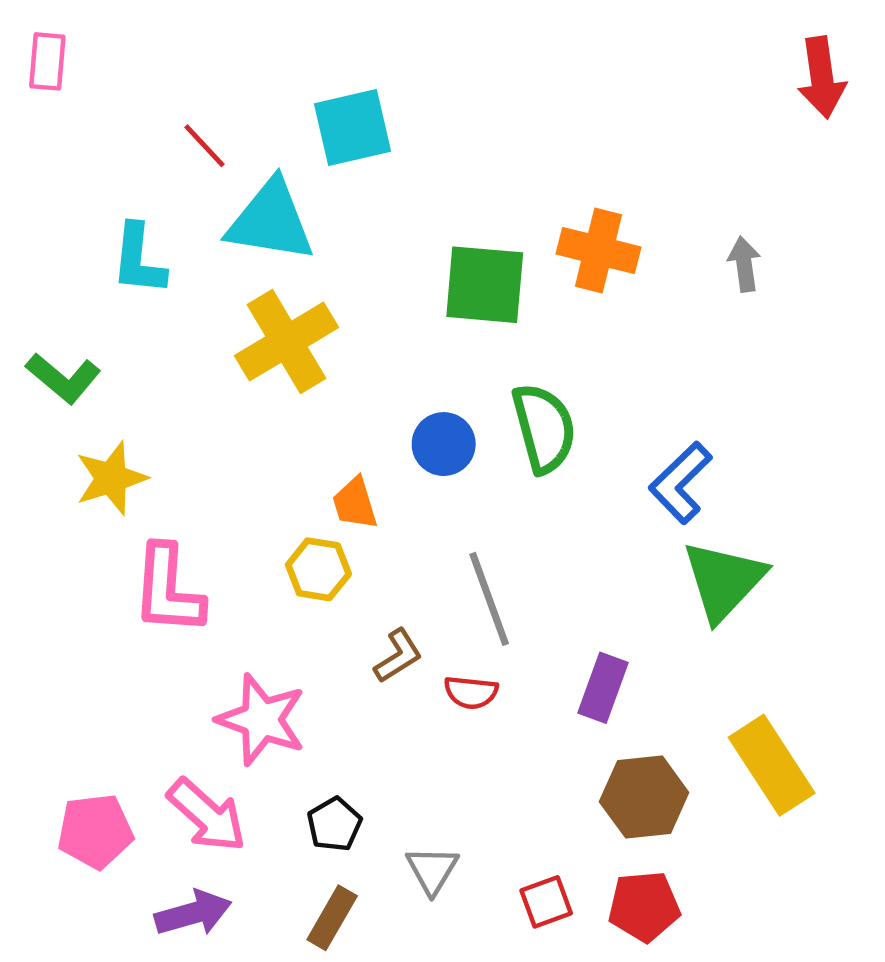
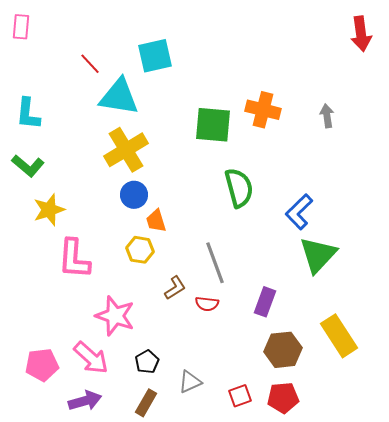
cyan L-shape: (138, 260) -> (28, 114), moved
blue circle: (444, 444) -> (134, 195), moved
gray triangle: (432, 870) -> (190, 382), turned 35

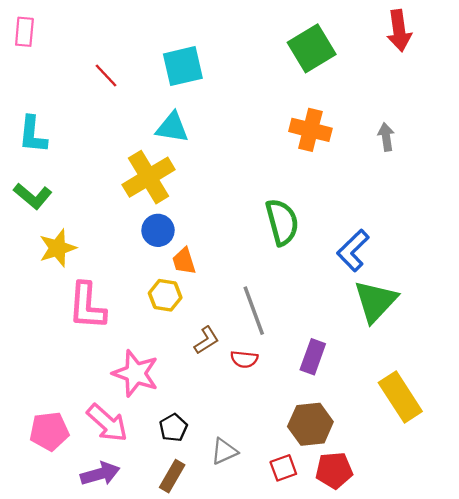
red arrow: (361, 34) -> (399, 31), moved
cyan triangle: (119, 97) -> (172, 128), moved, size x0.7
green square: (213, 125) -> (312, 48), moved, turned -36
brown hexagon: (283, 350) -> (310, 424), moved

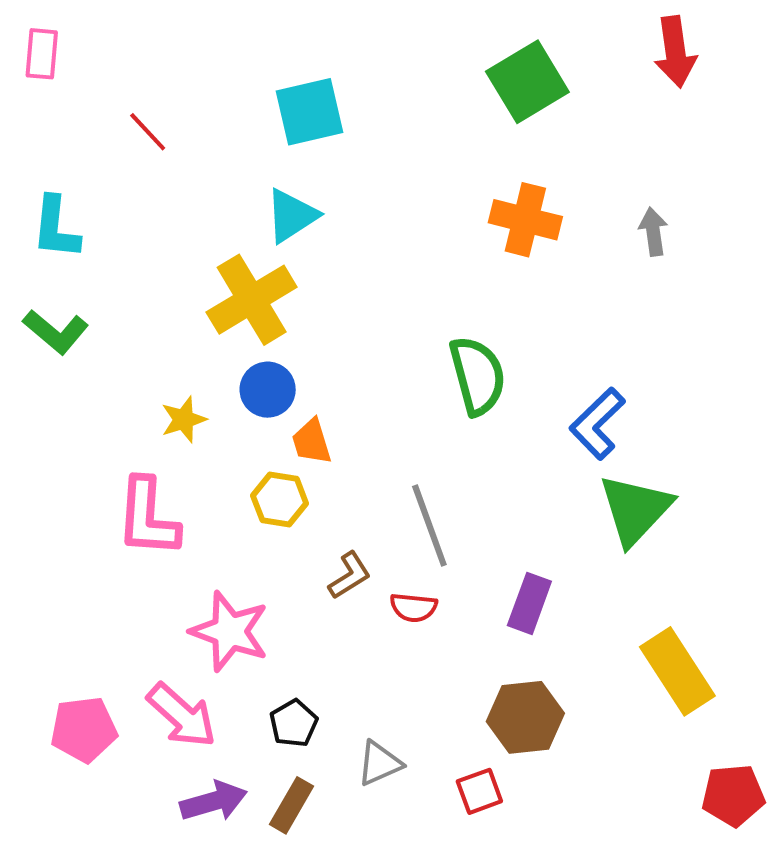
red line: (106, 76) -> (148, 132), moved
cyan triangle: (172, 128) -> (292, 216), turned -42
yellow star: (58, 248) -> (184, 420), moved, size x0.7
red pentagon: (334, 470) -> (733, 795), moved
purple arrow: (100, 474) -> (214, 801), moved

